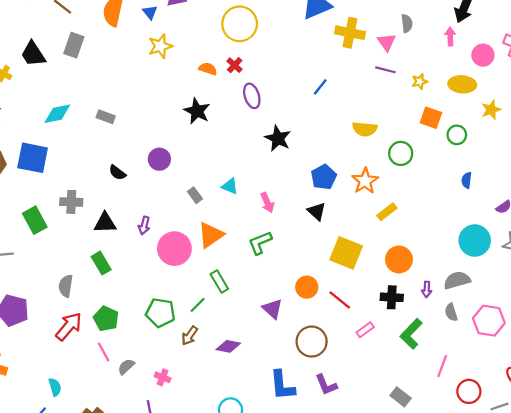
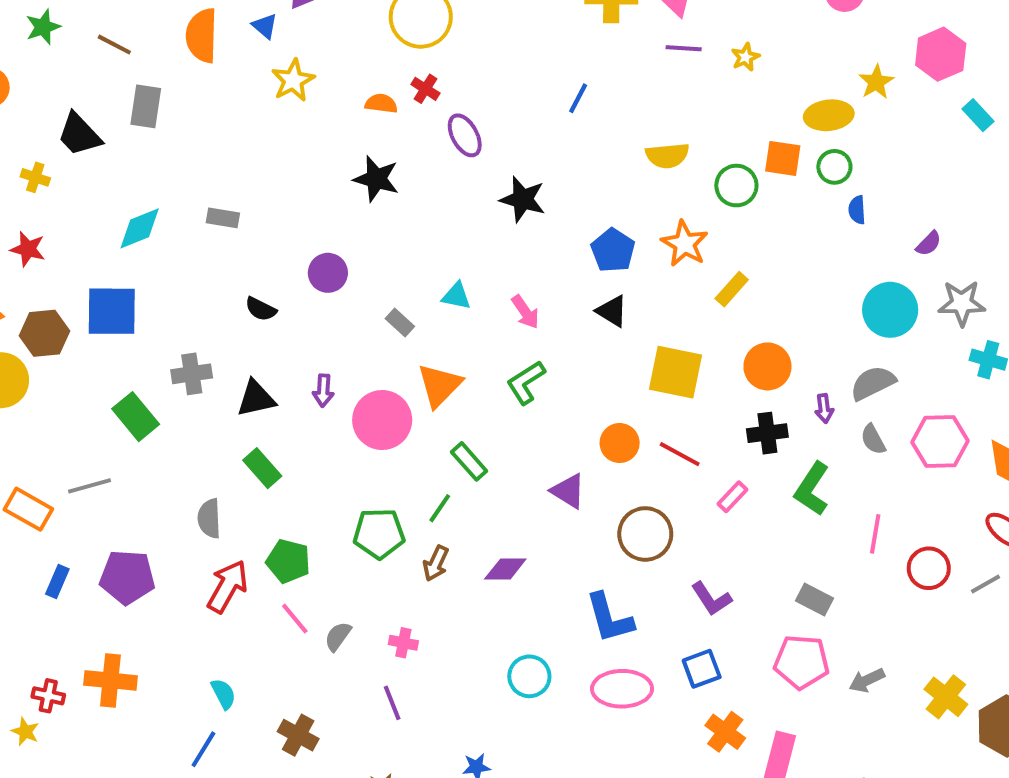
yellow ellipse: (462, 84) -> (829, 115), moved
orange square: (431, 118) -> (783, 158), moved
green circle: (457, 135) -> (834, 167), moved
purple L-shape: (326, 385) -> (711, 599), moved

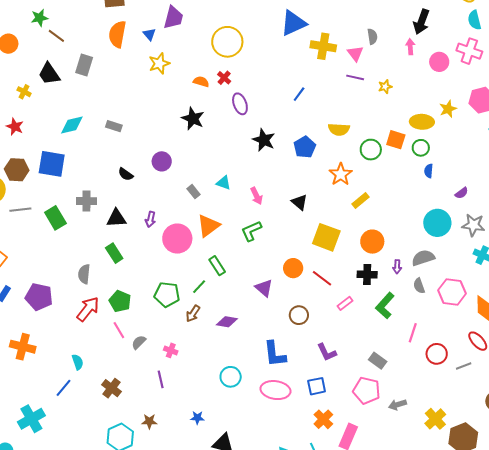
brown line: (114, 45) -> (56, 36), moved
blue pentagon: (613, 250) -> (305, 147), moved
gray line: (89, 486) -> (20, 210), moved
brown circle: (645, 534) -> (299, 315), size x0.7

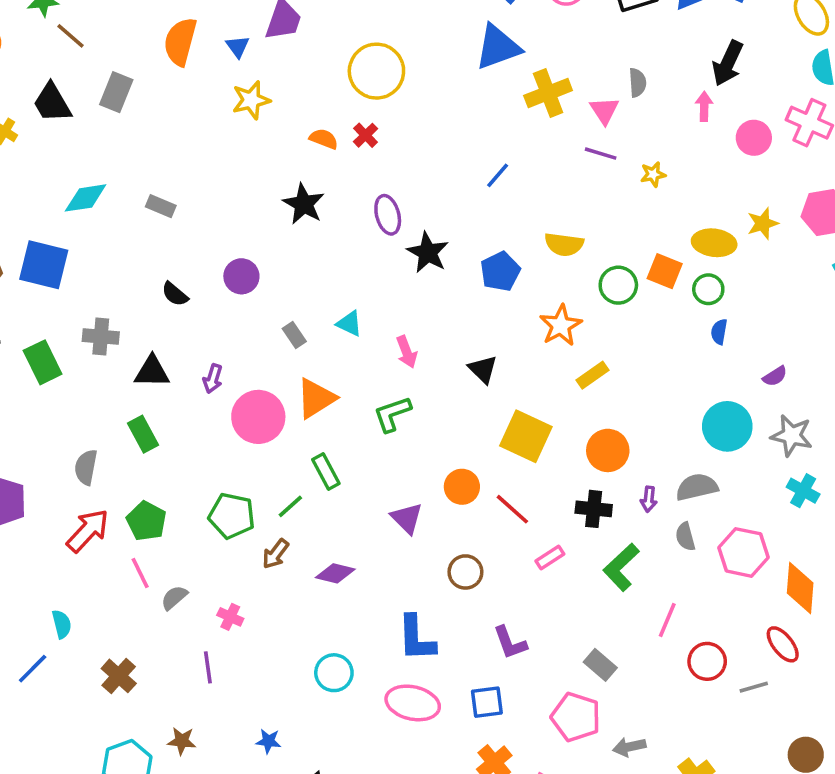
yellow cross: (323, 46) -> (548, 93), turned -35
purple ellipse: (240, 104) -> (388, 215), moved

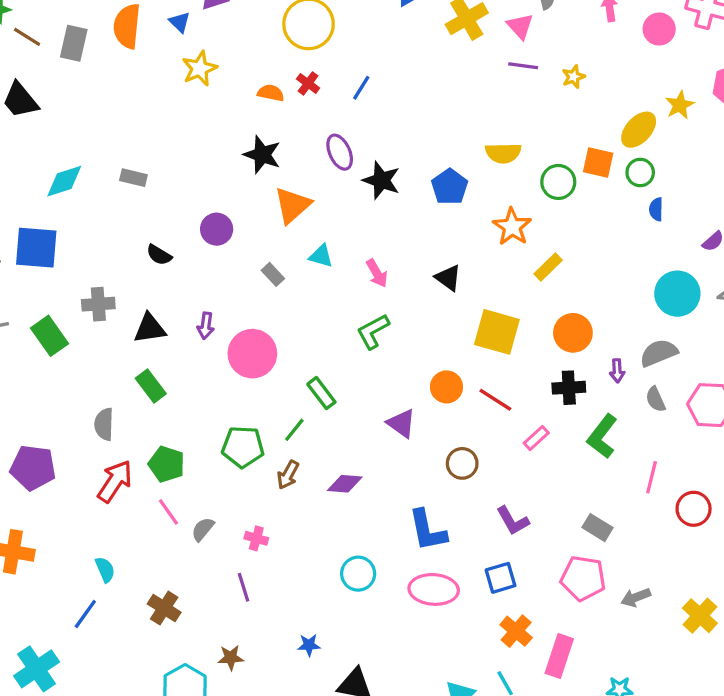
gray rectangle: (116, 92) -> (74, 43), moved
blue line: (498, 175) -> (361, 88), moved
yellow ellipse: (714, 243) -> (639, 130), turned -45
orange triangle: (316, 398) -> (292, 205), moved

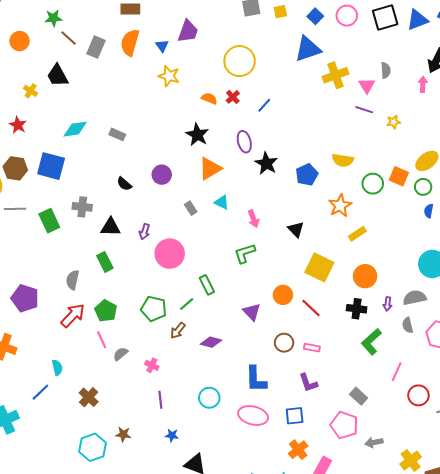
yellow star: (200, 69) -> (169, 76), turned 30
pink rectangle: (536, 438) -> (312, 348), moved, turned 42
purple line: (244, 587) -> (160, 400), moved

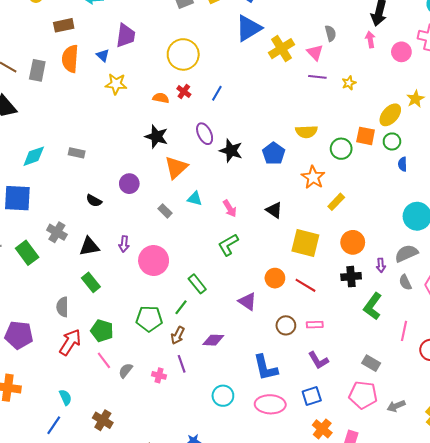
gray cross: (82, 207) -> (57, 232), turned 36
purple line: (160, 400) -> (182, 364), moved

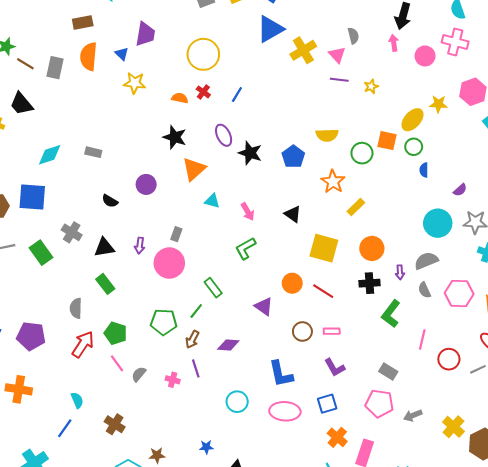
yellow star: (415, 99) -> (438, 104), turned 30
gray rectangle: (165, 211) -> (176, 234), moved, turned 64

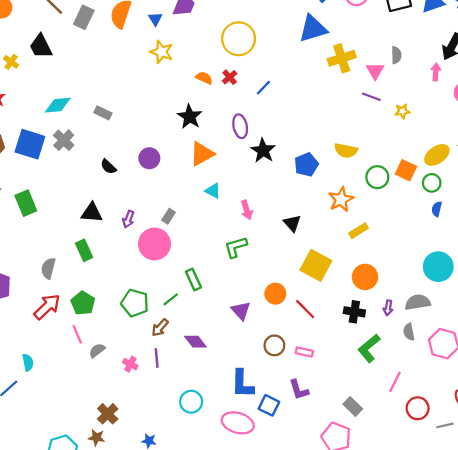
gray cross: (72, 232) -> (64, 140), moved
purple diamond: (228, 345) -> (195, 342), turned 35
blue square: (327, 404) -> (269, 405), moved, turned 30
brown cross: (115, 424) -> (108, 414), moved

